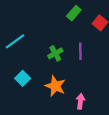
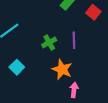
orange star: (55, 86) -> (62, 69), moved

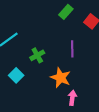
green cross: (49, 42) -> (37, 55), moved

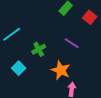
purple line: (72, 49) -> (72, 43), turned -56

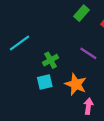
cyan square: (19, 68) -> (45, 82), moved, turned 32

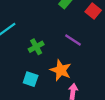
cyan square: (45, 82) -> (31, 79), moved, turned 32

